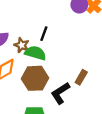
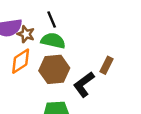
black line: (44, 34) -> (52, 19), moved, turned -40
brown star: (22, 45) -> (26, 34), moved

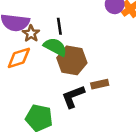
brown rectangle: (106, 65) -> (100, 84), turned 35
brown hexagon: (54, 69) -> (72, 60), moved

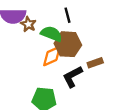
black line: (59, 26) -> (67, 15), moved
orange diamond: (19, 58) -> (52, 56), moved

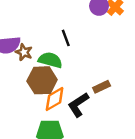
brown hexagon: (68, 44) -> (42, 80), moved
orange diamond: (52, 56) -> (55, 99), moved

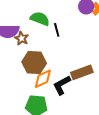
green semicircle: (50, 60) -> (40, 19), moved
brown rectangle: (102, 87) -> (82, 72), size x1.5

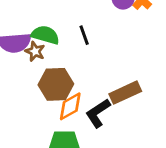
green semicircle: (40, 19) -> (45, 35), moved

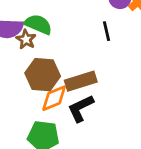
black line: (84, 35) -> (107, 31), moved
brown rectangle: (125, 93) -> (81, 81), moved

